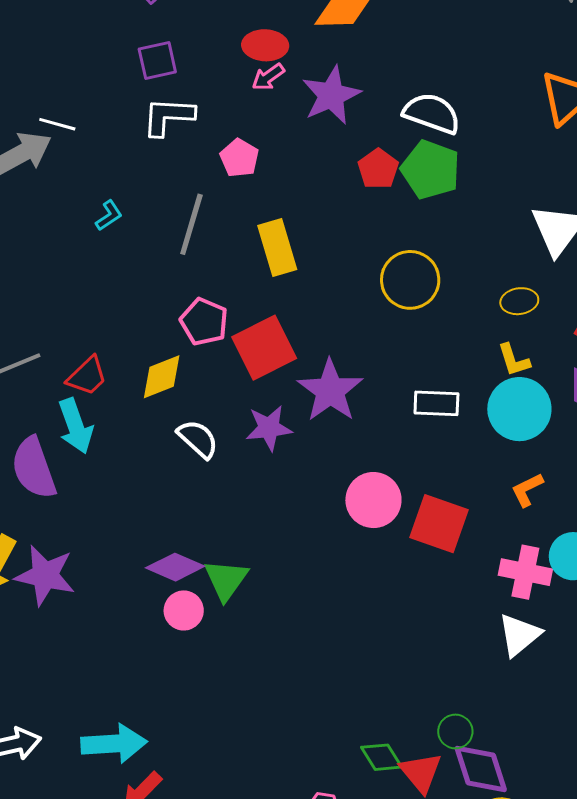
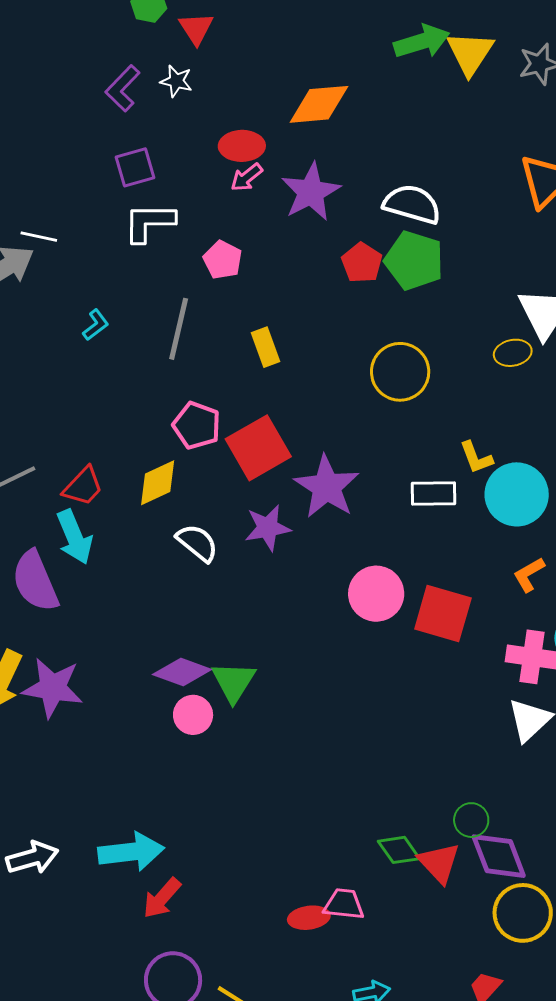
yellow rectangle: (277, 248) -> (266, 347), size x0.7
yellow ellipse: (519, 301) -> (513, 353), moved
yellow L-shape: (514, 360) -> (476, 457), moved

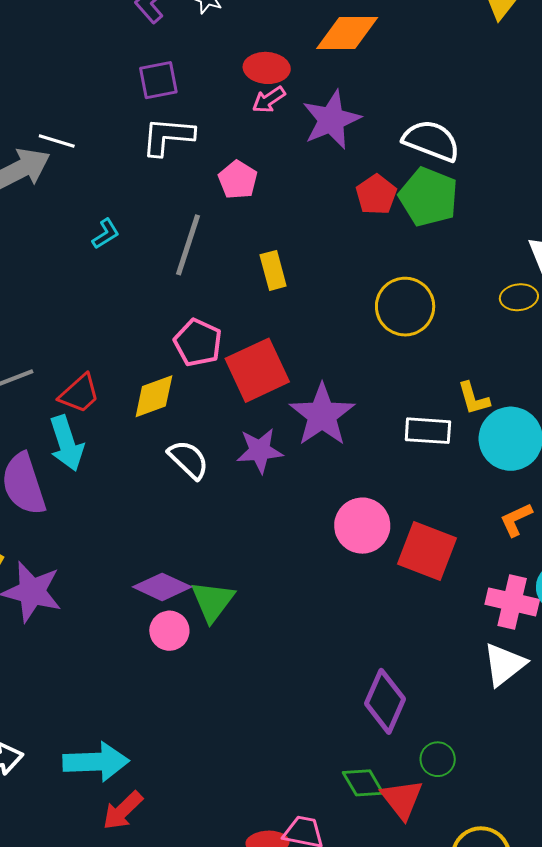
purple diamond: (499, 856) -> (385, 701), moved, turned 40

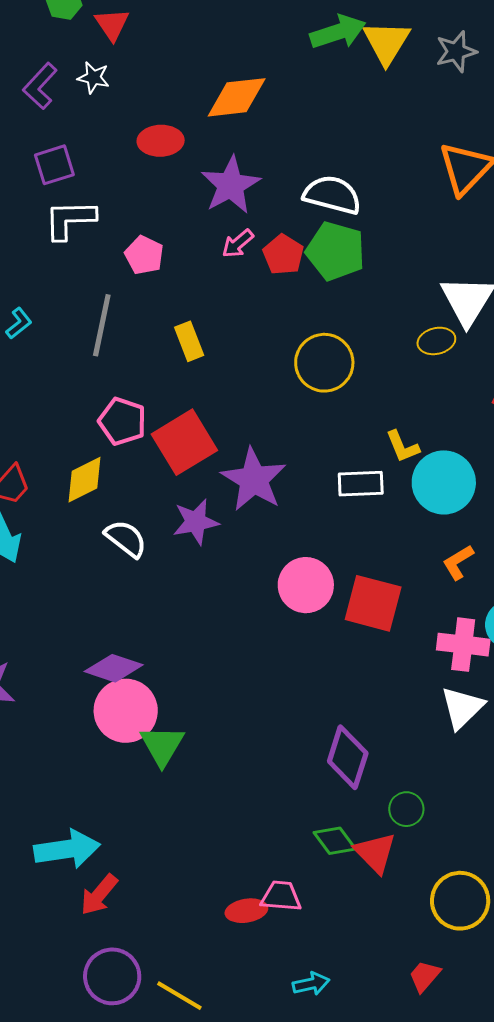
pink arrow: (269, 100) -> (238, 244), moved
green triangle: (213, 601) -> (162, 746), moved
pink circle: (169, 631) -> (126, 711), size x1.6

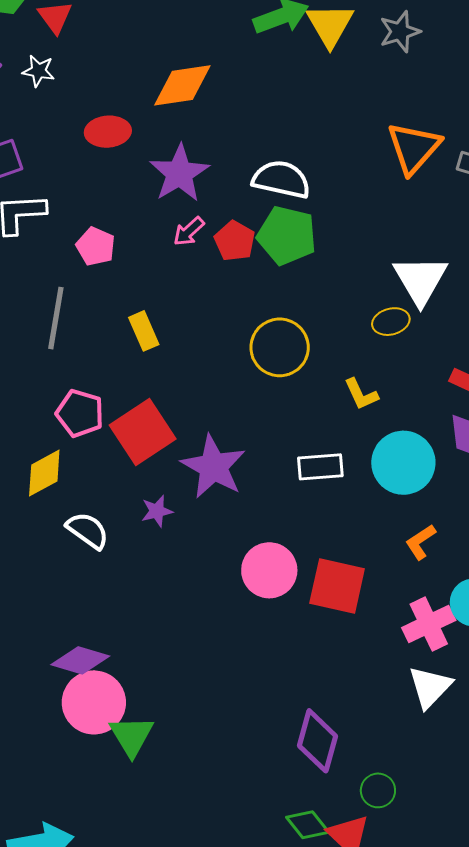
yellow L-shape: (402, 446) -> (361, 394), moved
purple star: (196, 522) -> (157, 511), size x0.7
pink cross: (463, 645) -> (429, 624), turned -30

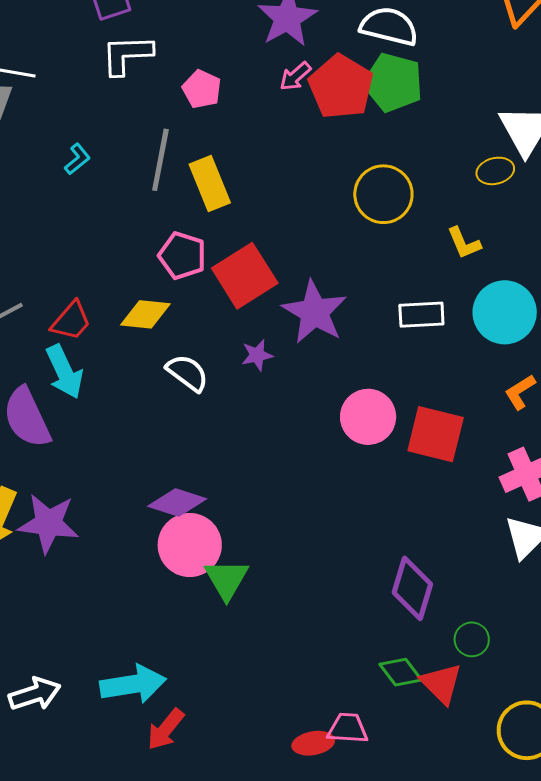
red pentagon: (235, 241) -> (341, 87), size x1.6
yellow rectangle: (144, 331) -> (210, 183), moved, size x1.4
yellow diamond: (44, 473) -> (145, 314), turned 33

